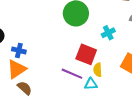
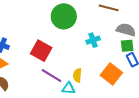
red square: (86, 54) -> (41, 51), moved

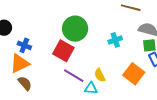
green circle: (64, 16) -> (75, 29), moved
yellow semicircle: (77, 75) -> (100, 75), turned -32

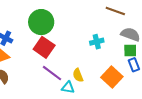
green circle: (75, 29) -> (41, 22), moved

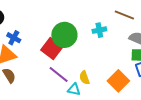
green circle: (41, 22) -> (64, 35), moved
cyan cross: (97, 42) -> (99, 30), moved

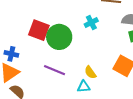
red square: (52, 48) -> (39, 30), moved
purple line: (59, 74) -> (55, 70), moved

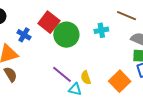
blue cross: (11, 54) -> (24, 35), moved
purple line: (55, 70) -> (62, 74), moved

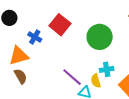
cyan cross: (101, 30) -> (107, 69), moved
green circle: (66, 35) -> (100, 37), moved

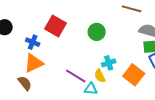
green circle: (100, 37) -> (97, 32), size x0.7
orange triangle: (19, 56) -> (34, 63), moved

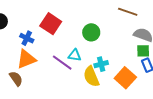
purple line: (76, 76) -> (62, 63), moved
yellow semicircle: (100, 76) -> (91, 77), size x1.5
cyan triangle: (91, 89) -> (75, 55), moved

